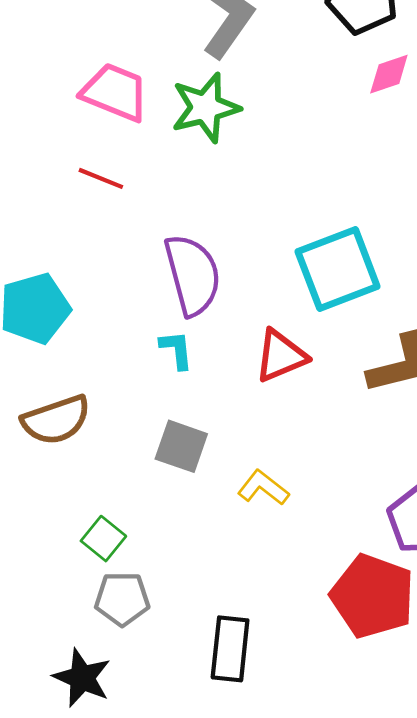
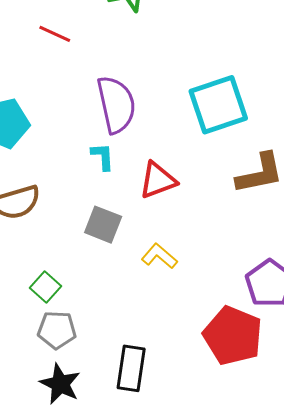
red triangle: (281, 356) -> (158, 180), moved
black star: (82, 678) -> (60, 384), moved

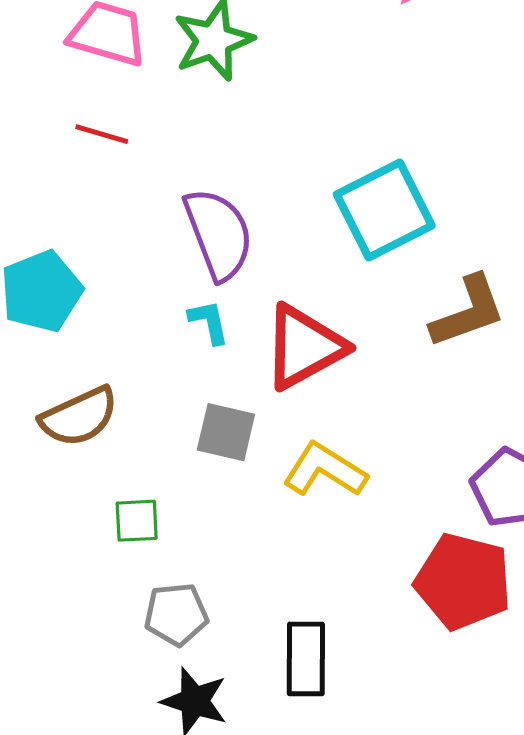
red triangle: (158, 180) -> (304, 347), size x1.4
yellow L-shape: (159, 256) -> (325, 470), size x1.4
green square: (46, 287) -> (137, 521), moved, turned -36

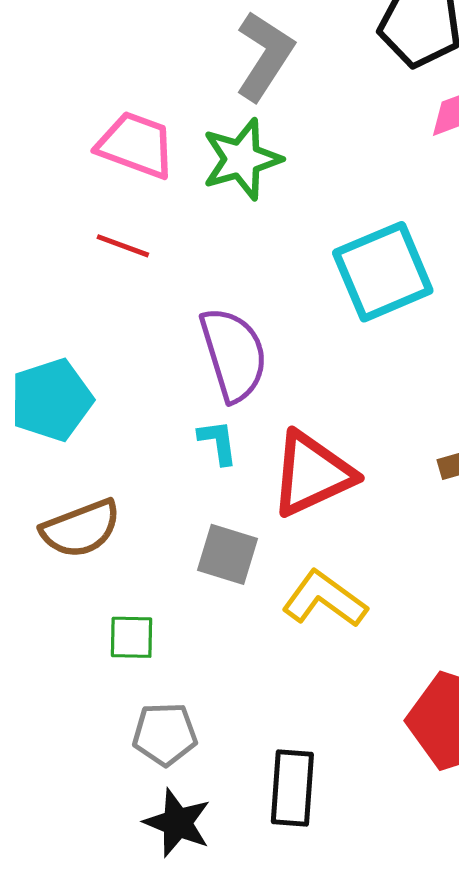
cyan square: (384, 210) -> (383, 272), moved

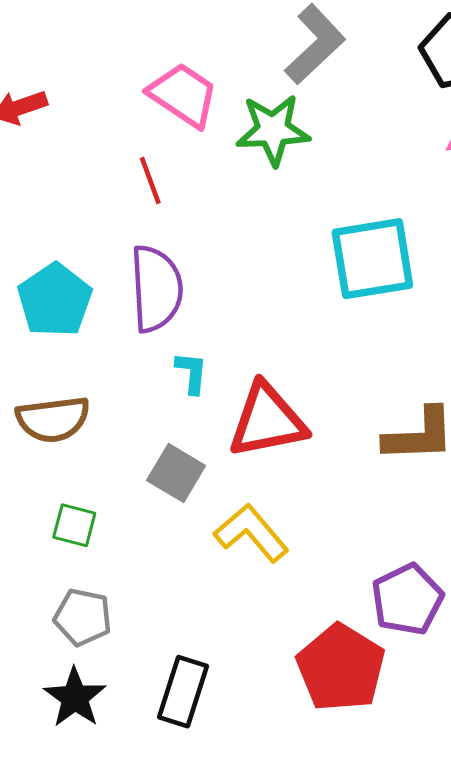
red line: (123, 246) -> (150, 180), turned 36
purple semicircle: (234, 354) -> (156, 289), moved
cyan pentagon: (51, 400) -> (55, 300), turned -30

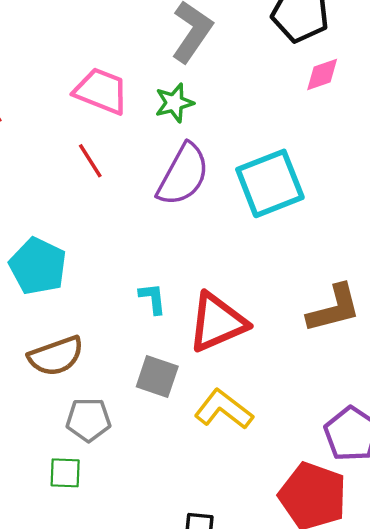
green star: (273, 130) -> (174, 103), size x0.7
purple semicircle: (156, 289) -> (183, 175), moved, turned 44
green square: (74, 525) -> (65, 473), moved
gray pentagon: (83, 617) -> (88, 420), moved

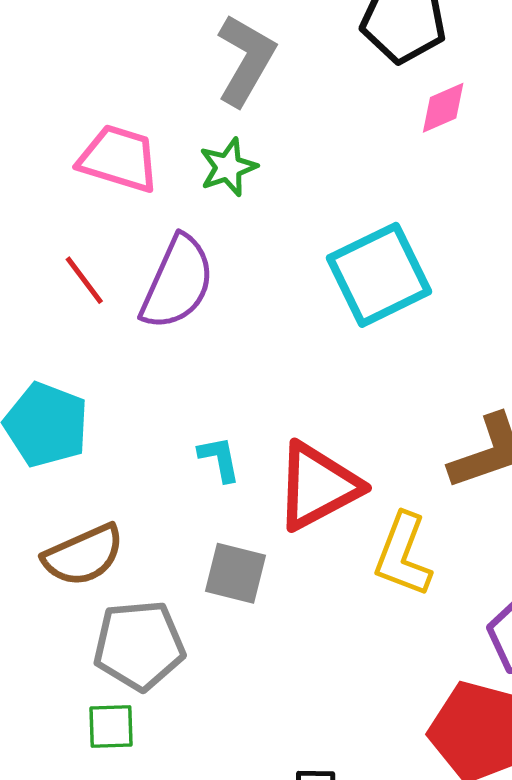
red line: (90, 161) -> (84, 280), moved
purple semicircle: (183, 175) -> (177, 283), moved
yellow L-shape: (224, 409) -> (403, 555), moved, turned -102
gray pentagon: (88, 420) -> (139, 645), size x1.4

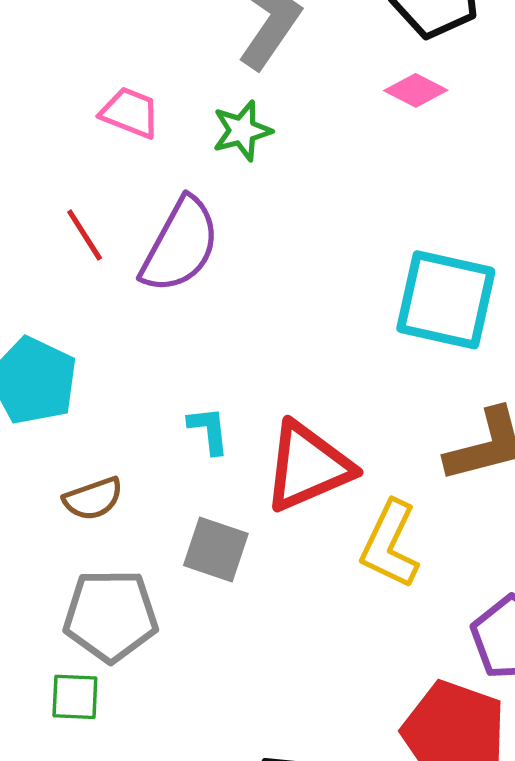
pink diamond: (443, 108) -> (416, 90), moved, turned 46
pink trapezoid: (119, 159) -> (130, 113), size x0.7
cyan square: (379, 275) -> (446, 300), moved, turned 34
brown semicircle: (83, 555) -> (93, 499), moved, size x0.7

